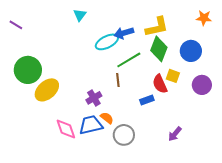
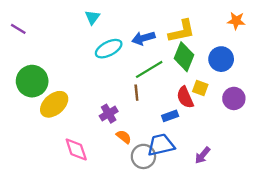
cyan ellipse: (107, 42) -> (109, 49), moved
blue trapezoid: (91, 125) -> (161, 145), moved

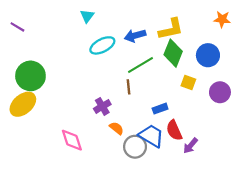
red semicircle: (185, 97) -> (174, 130), moved
yellow ellipse: (54, 104) -> (23, 104), moved
blue trapezoid: (161, 145) -> (151, 136), turned 44

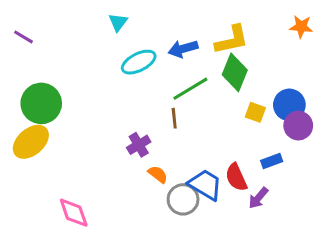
blue circle: (208, 55) -> (289, 105), moved
blue rectangle: (160, 109) -> (272, 161), moved
pink diamond: (72, 140) -> (74, 213), moved

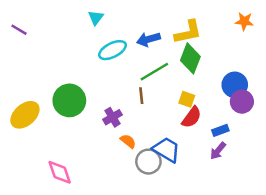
green circle: (41, 103) -> (69, 100), moved
yellow square: (255, 112) -> (187, 99), moved
red semicircle: (236, 177) -> (192, 117), moved, turned -120
purple arrow: (258, 198) -> (218, 151), moved

